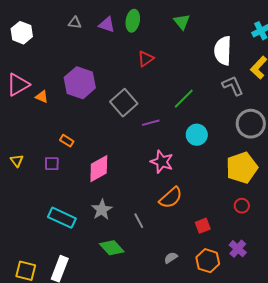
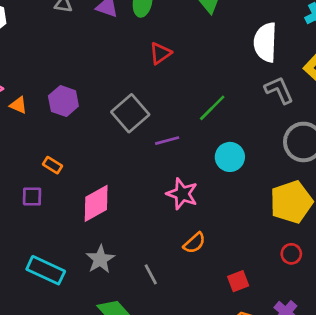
purple hexagon: (80, 83) -> (63, 101), moved, size x0.7
orange semicircle: (171, 198) -> (194, 243), size x0.7

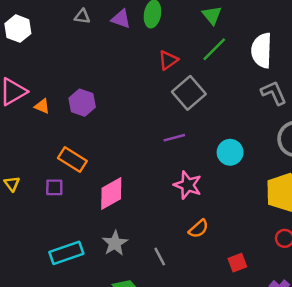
green line: (212, 108) -> (214, 49), moved
gray square: (130, 113) -> (189, 93), moved
orange rectangle: (52, 165) -> (72, 160), size x1.6
cyan rectangle: (46, 270) -> (66, 253), turned -44

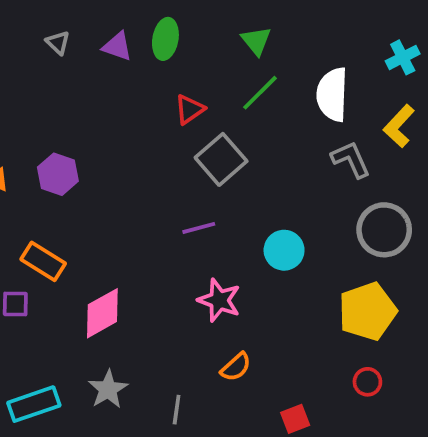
gray triangle: (82, 16) -> (58, 43), turned 35
gray line: (160, 257) -> (177, 410), turned 36

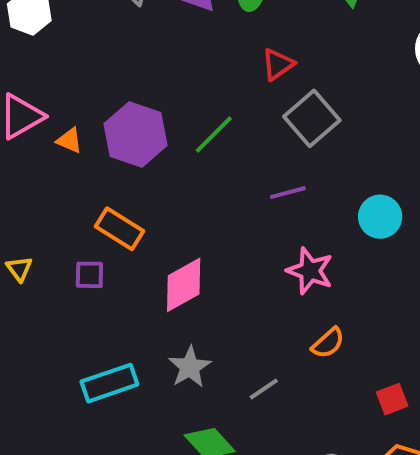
green line: (260, 93) -> (214, 134), moved
purple hexagon: (58, 174) -> (136, 134), size x1.4
gray line: (177, 410) -> (264, 389), turned 48

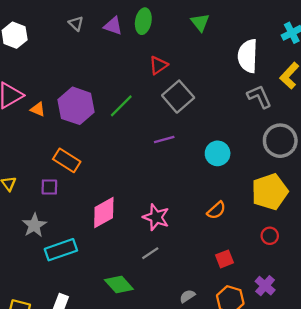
pink star: (310, 271) -> (156, 217), moved
pink diamond: (184, 285) -> (104, 213), moved
orange semicircle: (328, 343) -> (216, 210), moved
gray star: (190, 367) -> (34, 225), moved

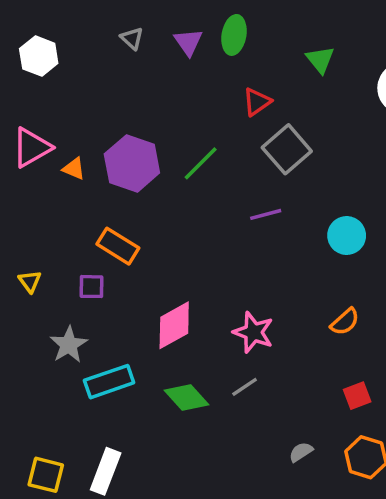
green triangle: (200, 22) -> (320, 60), moved
purple triangle: (113, 26) -> (188, 42), turned 36
green diamond: (119, 284) -> (187, 397), moved

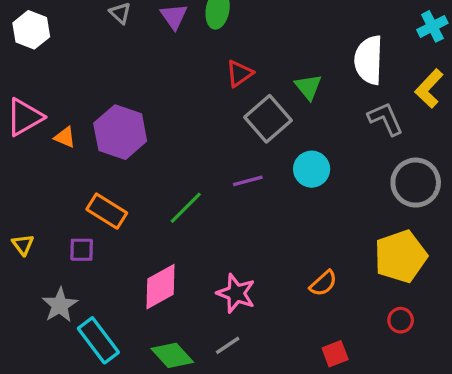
green triangle: (320, 60) -> (308, 87), moved
green line: (201, 163) -> (186, 208), moved
cyan circle: (347, 236) -> (312, 169), moved
cyan rectangle: (109, 382) -> (98, 340), turned 72

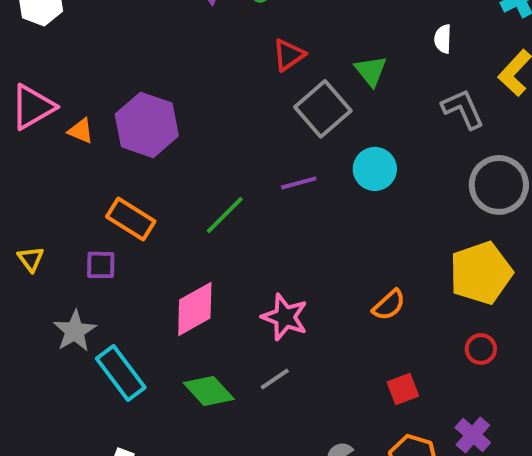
white semicircle: (369, 60) -> (443, 39), size x0.5

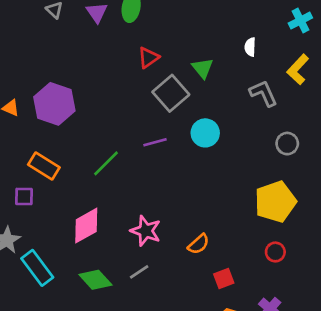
gray circle: (499, 185) -> (287, 144), size x0.6
orange semicircle: (389, 305) -> (199, 244), moved

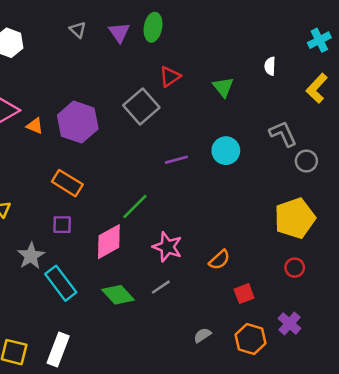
gray square: (171, 93) -> (141, 106), moved
gray L-shape: (263, 93) -> (283, 134), moved
green line: (106, 163) -> (135, 207), moved
purple square: (24, 196) -> (62, 225), moved

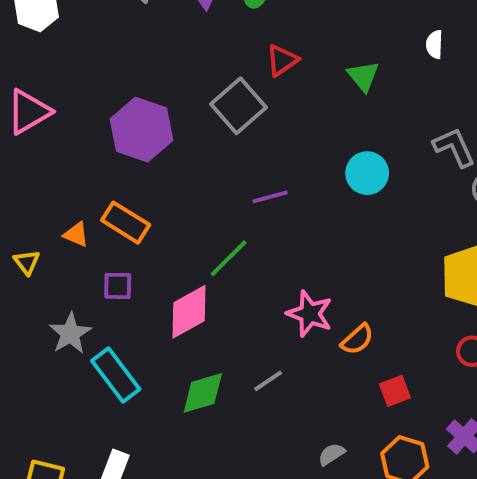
orange triangle: (35, 126) -> (76, 234), moved
purple line: (176, 160) -> (270, 197), moved
pink star: (167, 247) -> (310, 314), moved
green diamond: (118, 295) -> (203, 393), turned -64

